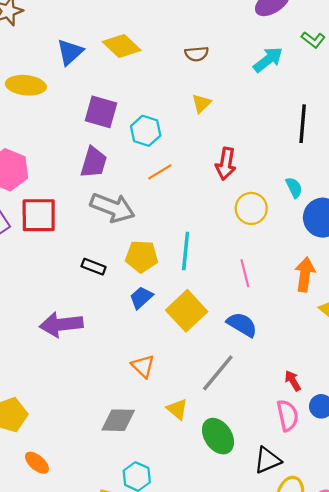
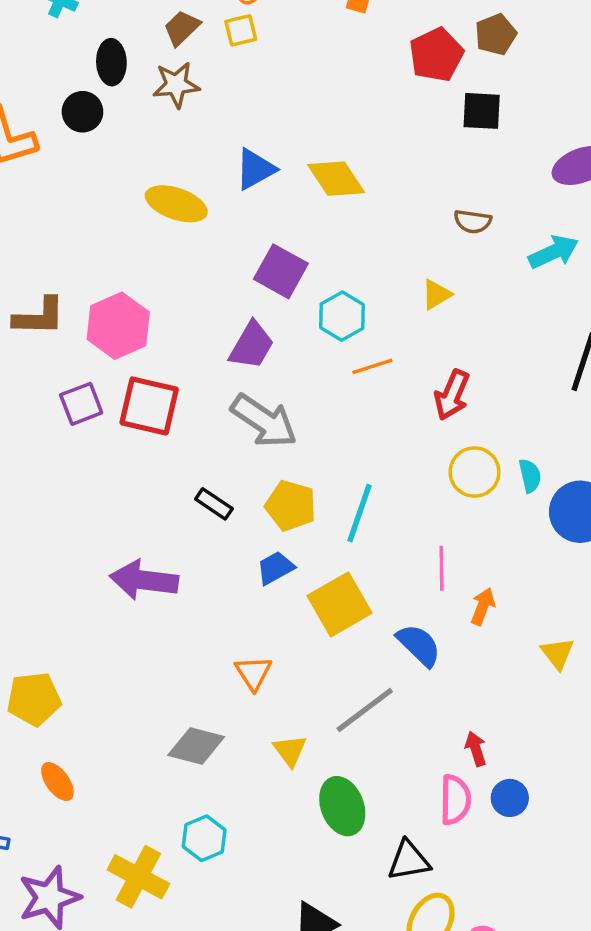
brown semicircle: (197, 54) -> (473, 222), moved
orange line: (160, 172) -> (372, 366), moved
cyan semicircle: (294, 188) -> (530, 476), moved
orange arrow: (305, 274) -> (483, 606), moved, size x0.7

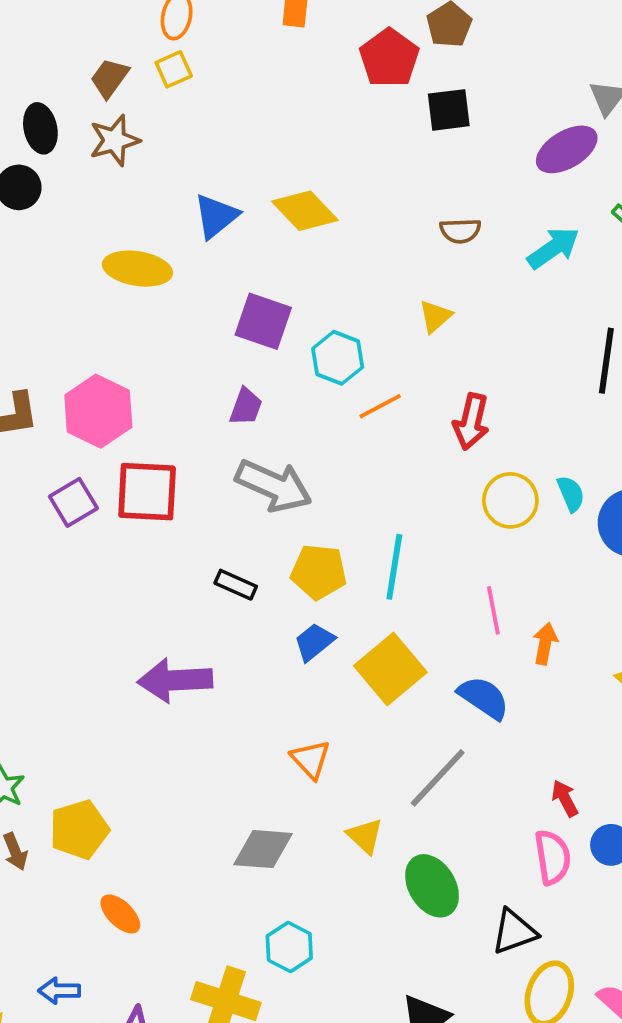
purple trapezoid: (252, 345) -> (246, 407), size x0.7

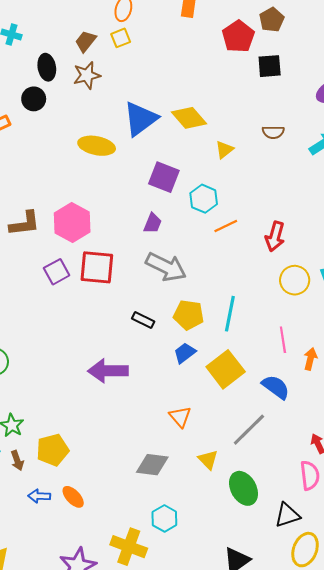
blue triangle: (216, 216) -> (140, 119), size x1.4
yellow triangle: (435, 316) -> (224, 150), moved
blue arrow: (59, 991) -> (39, 496), moved

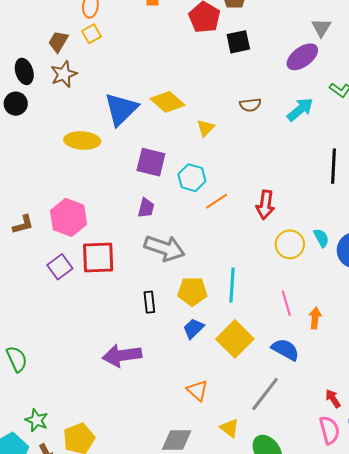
brown L-shape: (25, 223) -> (23, 225), size x0.7
black rectangle: (143, 320) -> (149, 302), turned 65

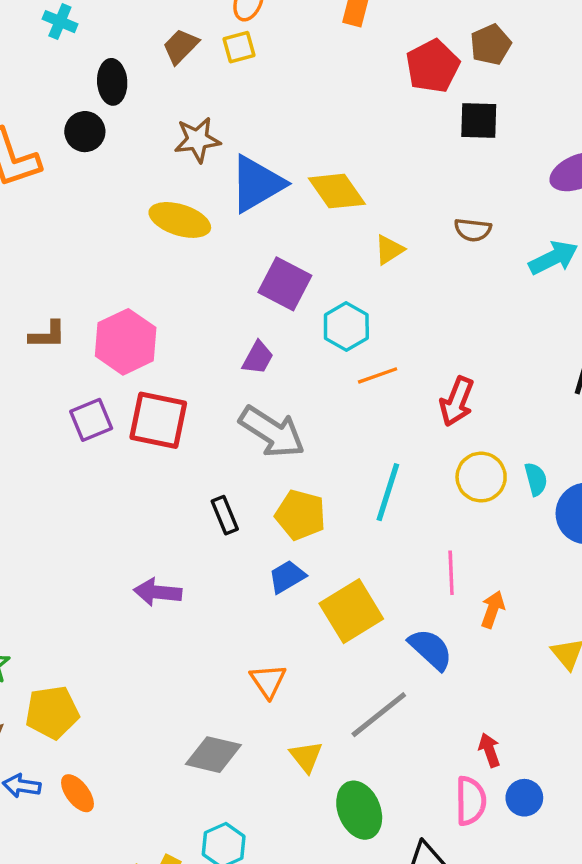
brown star: (64, 74) -> (197, 140), moved
cyan line: (232, 285) -> (388, 492), moved
black rectangle: (149, 302) -> (225, 515), turned -30
purple arrow: (122, 355) -> (158, 592), size x0.7

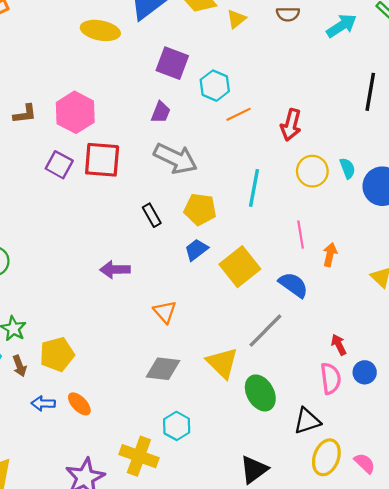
yellow triangle: (389, 250) -> (236, 19), moved
purple square: (91, 420) -> (59, 165), turned -32
orange triangle: (268, 681) -> (165, 312), moved
yellow triangle: (306, 757) -> (222, 363), size x1.5

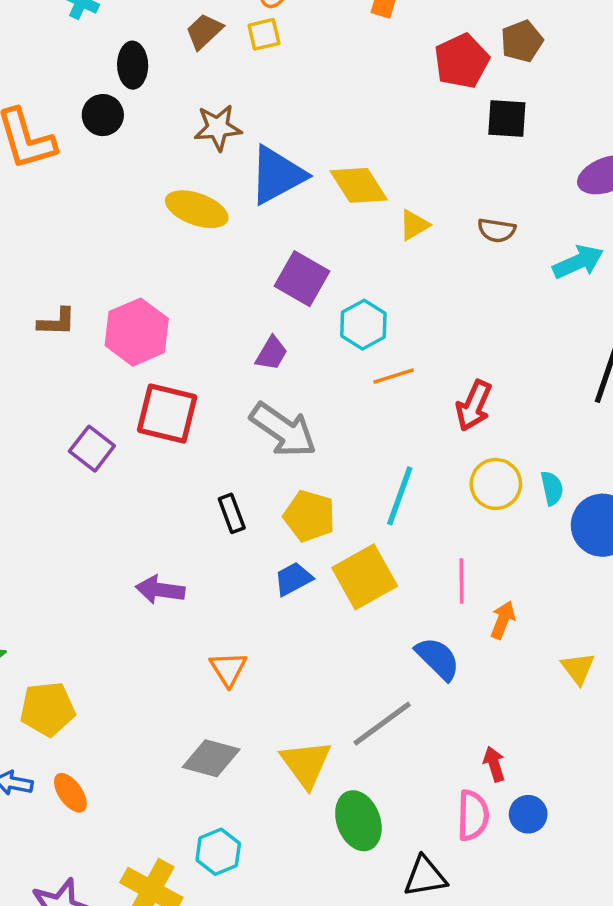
purple square: (59, 165) -> (92, 449), moved
yellow square: (240, 267) -> (365, 577), moved

